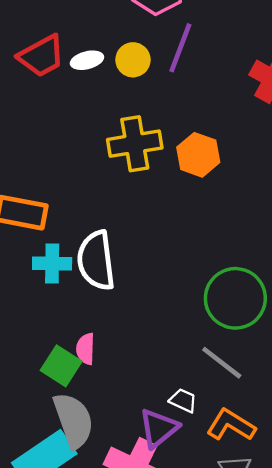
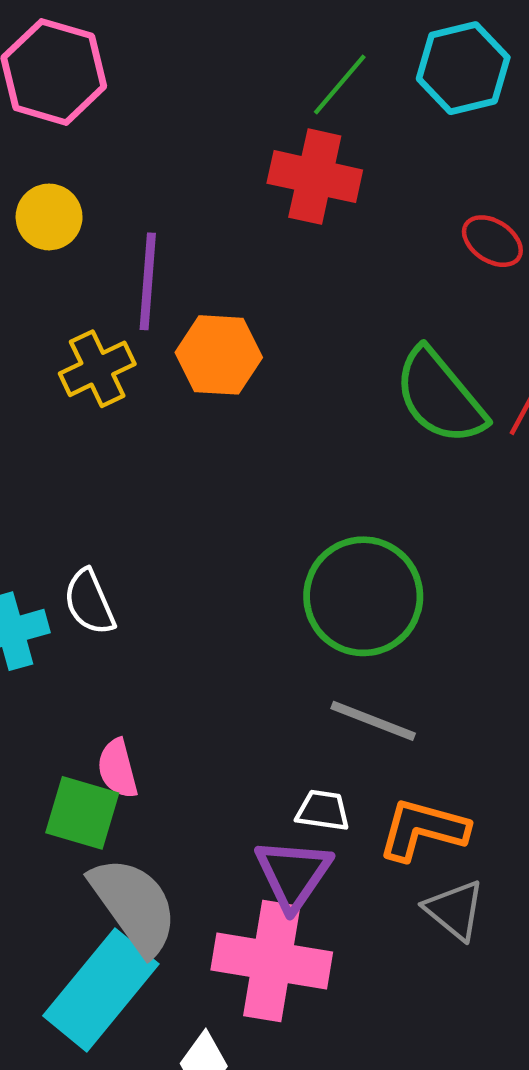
purple line: (180, 48) -> (148, 281), moved
yellow cross: (135, 144) -> (97, 369), size x0.7
white semicircle: (96, 260) -> (89, 602), size x0.6

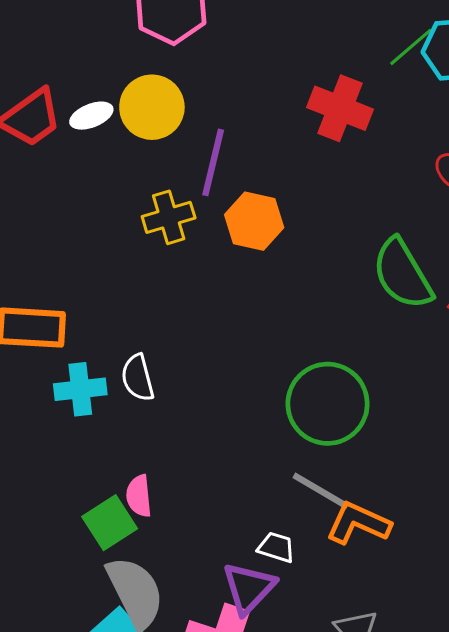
green line: (340, 84) -> (411, 47), moved
yellow circle: (49, 217) -> (152, 107), size x1.4
green square: (82, 813) -> (110, 523), turned 32
orange L-shape: (423, 830) -> (358, 523), moved

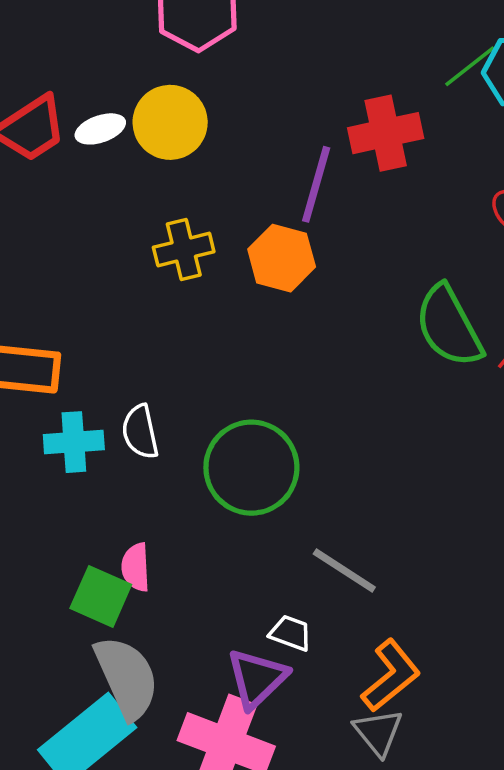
red cross: (340, 108) -> (386, 133), turned -36
purple line: (213, 162) -> (316, 184), moved
green circle: (328, 404) -> (251, 468), moved
green square: (110, 523) -> (101, 596), turned -36
orange L-shape: (358, 523) -> (391, 676), moved, turned 114

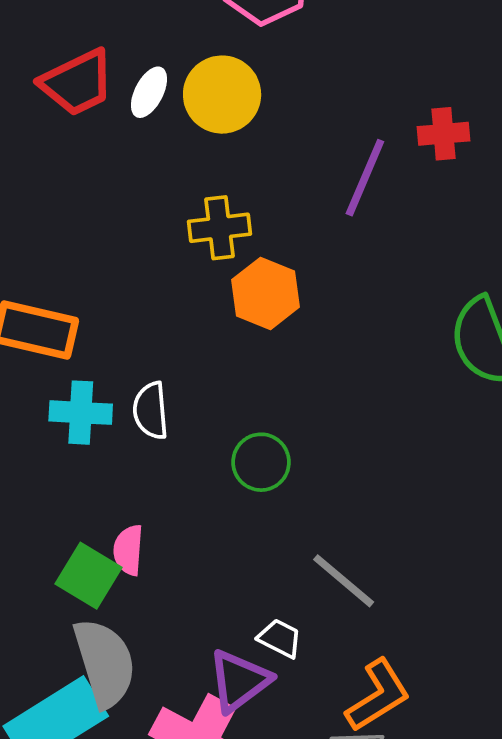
white ellipse: (100, 129) -> (149, 92), turned -51
red cross: (386, 133) -> (444, 134), size x0.7
orange hexagon: (282, 258) -> (265, 293), moved
green circle: (251, 468) -> (261, 462), size x0.6

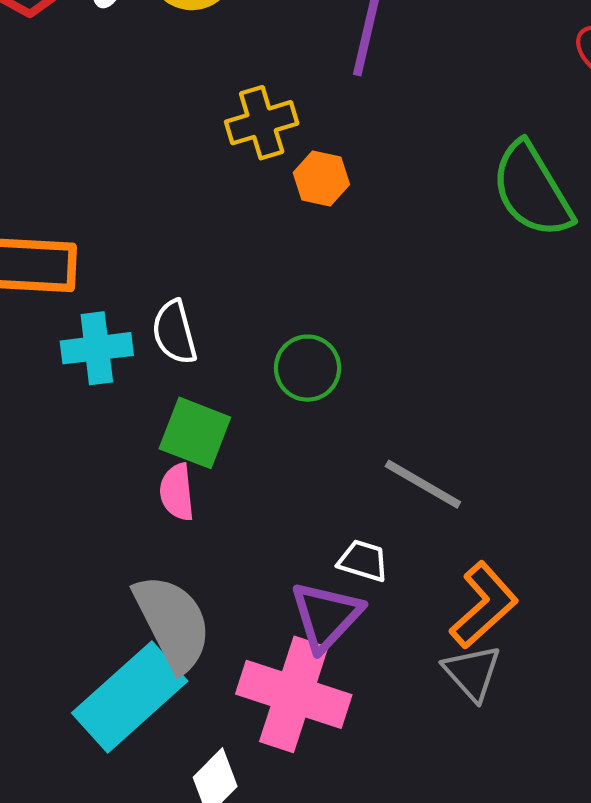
yellow cross: (220, 228) -> (262, 123), moved
orange hexagon: (265, 293) -> (321, 179), moved, size x0.7
green square: (88, 576) -> (195, 433), moved

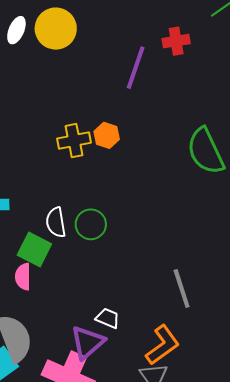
yellow cross: (262, 123) -> (74, 141), moved
white semicircle: (174, 332) -> (56, 222), moved
gray line: (423, 484) -> (182, 288), moved, turned 36

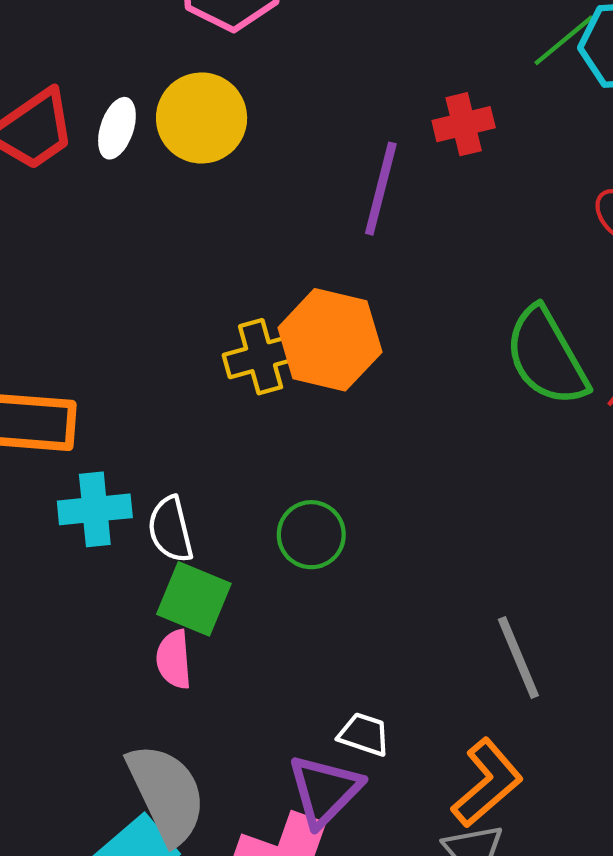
orange hexagon: (107, 135) -> (330, 340), size x1.8
white semicircle: (56, 222) -> (170, 529), moved

